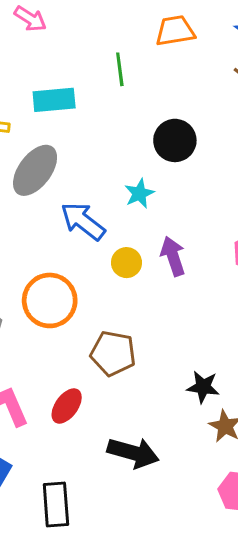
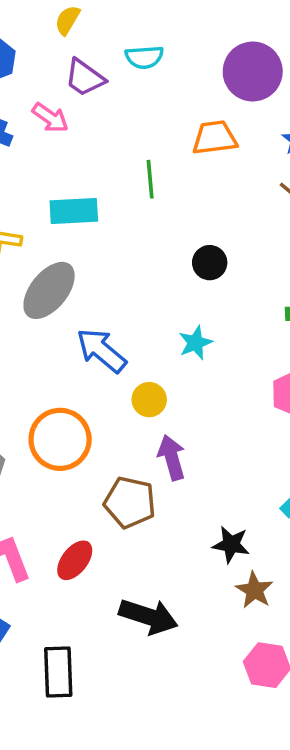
black circle: (175, 140) -> (210, 263), size x0.7
cyan star: (139, 193) -> (195, 343), moved
purple arrow: (173, 256) -> (172, 458), moved

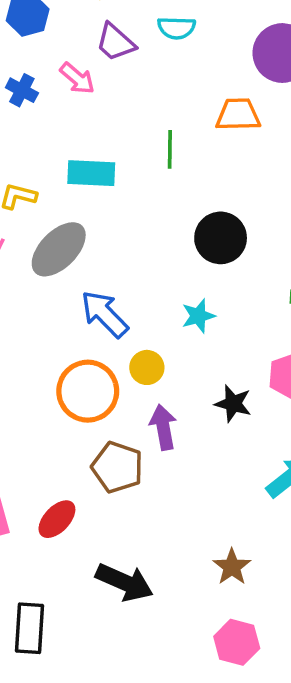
black circle: (210, 263) -> (221, 238), size x1.5
orange circle: (60, 439) -> (88, 391), moved
black star: (231, 544) -> (233, 404), moved

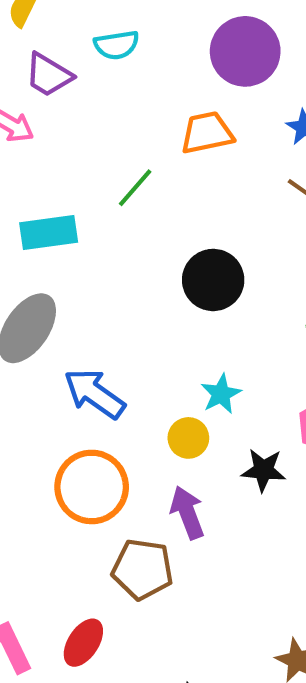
green line: (170, 149) -> (135, 188), turned 51
cyan star: (198, 316) -> (221, 394), moved
yellow circle: (147, 367) -> (188, 438), moved

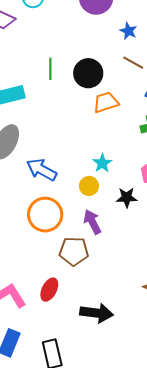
orange trapezoid: (207, 133) -> (106, 102), moved
green line: (135, 188) -> (50, 69), turned -35
black circle: (213, 280) -> (88, 73), moved

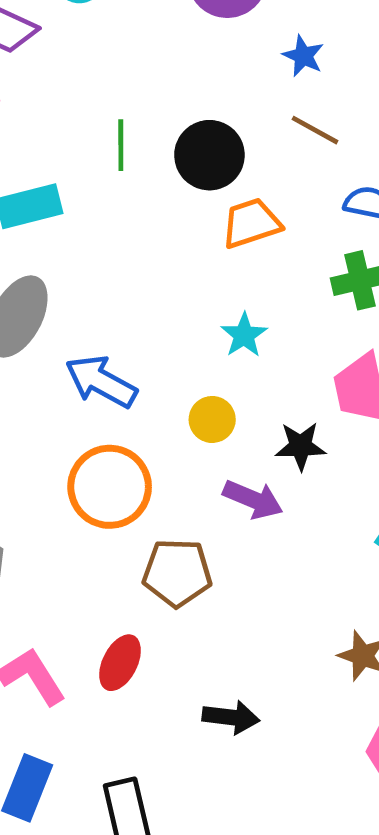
cyan star: (102, 163) -> (244, 335), moved
purple arrow: (92, 222) -> (253, 499), moved, turned 140
black arrow: (97, 313) -> (231, 717), size x0.7

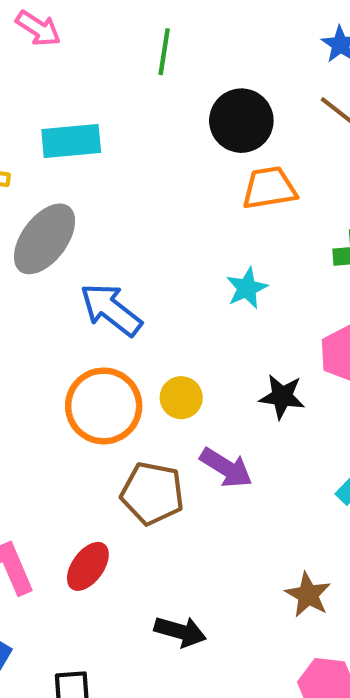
green line: (121, 145) -> (164, 52), moved
yellow circle: (212, 419) -> (181, 398), moved
purple arrow: (253, 499) -> (226, 468), moved

